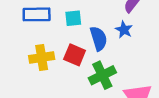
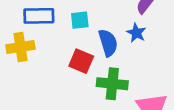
yellow cross: (42, 58) -> (20, 47), moved
green cross: (102, 75) -> (112, 84), turned 32

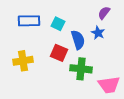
cyan square: (80, 20) -> (58, 24), turned 32
yellow cross: (20, 47) -> (23, 61), moved

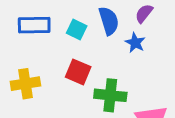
blue semicircle: (78, 40) -> (109, 21), moved

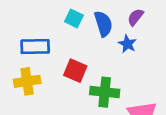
blue rectangle: (34, 25) -> (35, 47), moved
cyan square: (77, 30) -> (74, 18), moved

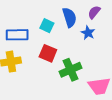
cyan square: (74, 18) -> (47, 26), moved
green cross: (105, 92) -> (70, 70), turned -30

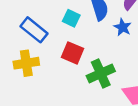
blue rectangle: (17, 35) -> (34, 30), turned 40

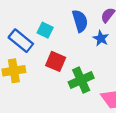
cyan square: (71, 18) -> (45, 30), moved

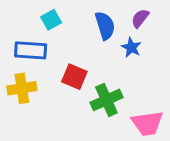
cyan square: (45, 30) -> (51, 20), moved, turned 35
blue rectangle: (21, 41) -> (31, 50), turned -35

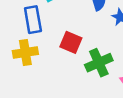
blue rectangle: (31, 50) -> (33, 20), turned 76

